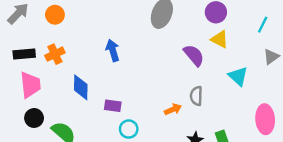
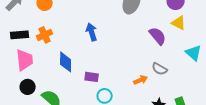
gray semicircle: (196, 96) -> (160, 69), turned -63

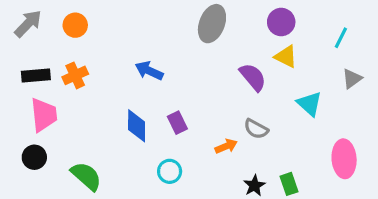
blue arrow: (92, 32) -> (149, 71), turned -48
blue diamond: (66, 62) -> (137, 126), moved
purple rectangle: (92, 77) -> (177, 123), moved, turned 56
black circle: (28, 87) -> (34, 157), moved

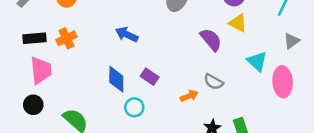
purple rectangle: (177, 123) -> (150, 77), turned -30
pink ellipse: (344, 159) -> (283, 82), moved
cyan circle: (170, 171) -> (134, 107), moved

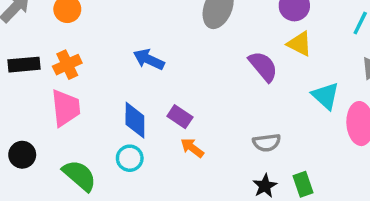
pink trapezoid: (41, 70) -> (66, 108), moved
gray semicircle: (214, 82) -> (267, 143), moved, turned -36
orange arrow: (189, 96) -> (192, 148), moved, turned -120
cyan circle: (134, 107) -> (130, 158), moved

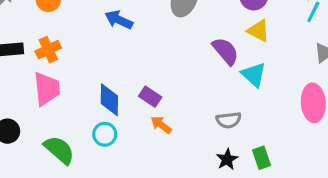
blue arrow: (149, 59) -> (119, 20), moved
cyan triangle: (326, 96) -> (254, 75), moved

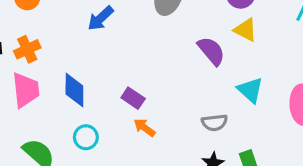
blue arrow: (119, 20) -> (101, 18), turned -68
cyan triangle: (254, 75) -> (250, 90), moved
blue diamond: (109, 100) -> (74, 90), moved

